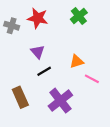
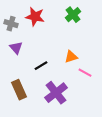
purple triangle: (38, 52) -> (16, 48), moved

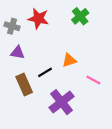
purple triangle: (16, 48) -> (18, 53), turned -40
orange triangle: (71, 57) -> (69, 60), moved
brown rectangle: (19, 90) -> (24, 84), moved

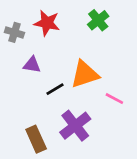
purple triangle: (18, 53) -> (32, 65), moved
orange triangle: (69, 60) -> (85, 74), size x1.6
brown rectangle: (24, 84) -> (36, 139), moved

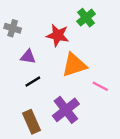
red star: (47, 23) -> (58, 35), moved
black line: (55, 89) -> (33, 82), moved

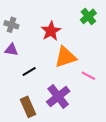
green cross: (86, 18) -> (88, 16), moved
red star: (58, 35) -> (51, 31), turned 30
purple triangle: (28, 57) -> (11, 50), moved

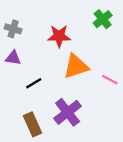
red star: (51, 31) -> (59, 36), turned 30
pink line: (88, 76) -> (110, 80), moved

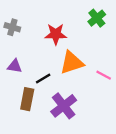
purple triangle: (13, 58) -> (15, 66), moved
black line: (34, 83) -> (43, 79), moved
brown rectangle: (32, 124) -> (27, 99), moved, turned 35

